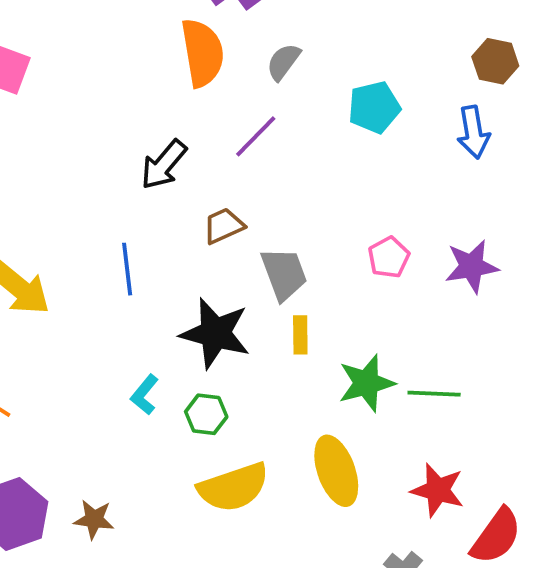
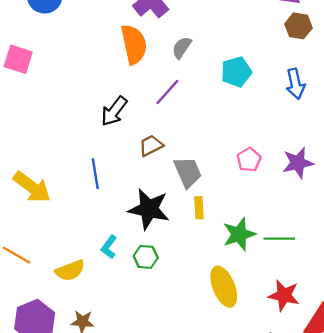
brown hexagon: (495, 61) -> (298, 26), moved
yellow semicircle: (233, 487) -> (70, 270), moved, size x0.7

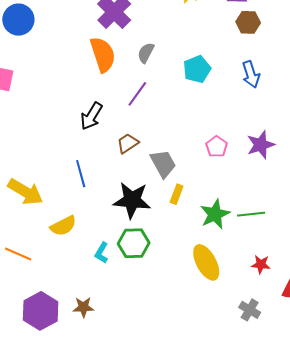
yellow rectangle: (199, 208) -> (177, 194), turned 30
cyan L-shape: (109, 247) -> (102, 253), moved
green hexagon: (146, 257) -> (134, 243), size x1.4
yellow semicircle: (70, 270) -> (63, 226), moved
red star: (284, 295) -> (261, 264), size x0.7

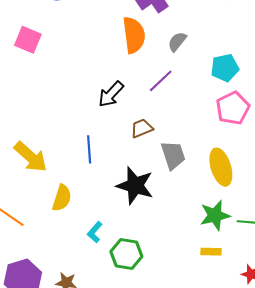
pink pentagon: (217, 147) -> (233, 108), moved, size x1.5
yellow rectangle: (177, 194) -> (211, 252), moved, turned 60
yellow semicircle: (63, 226) -> (62, 198), turned -56
green hexagon: (134, 243) -> (126, 254), moved
yellow ellipse: (206, 262) -> (221, 167), moved

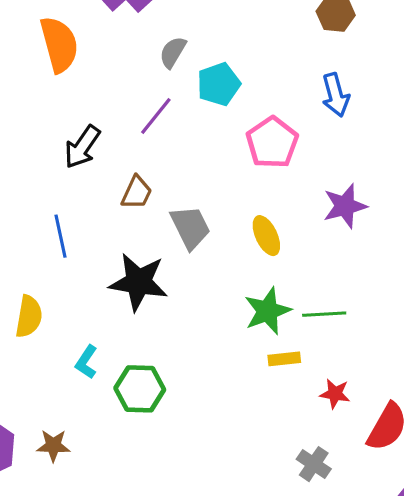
orange semicircle: (134, 35) -> (59, 44), moved
cyan pentagon: (225, 68) -> (219, 84), moved
brown trapezoid: (142, 128) -> (137, 193), turned 145
yellow ellipse: (221, 167) -> (266, 236), size x0.7
yellow rectangle: (211, 252) -> (284, 359), moved

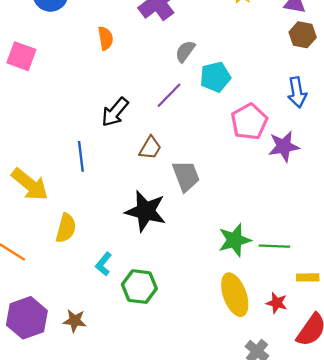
orange semicircle: (59, 44) -> (106, 38), size x0.6
purple star: (345, 206) -> (284, 146), moved
blue line: (60, 236) -> (81, 156), moved
yellow ellipse: (266, 236) -> (235, 295), moved, size x1.5
yellow rectangle: (284, 359) -> (308, 277), moved

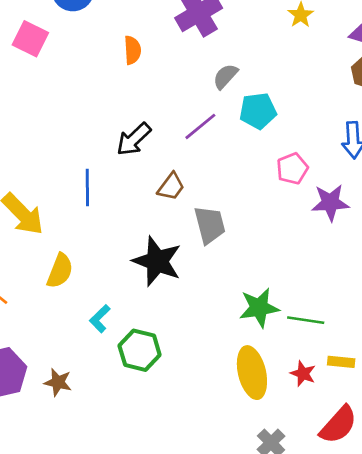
pink square: (21, 56) -> (30, 39), moved
pink pentagon: (249, 122) -> (292, 169), size x0.7
red star: (277, 303) -> (303, 374), moved

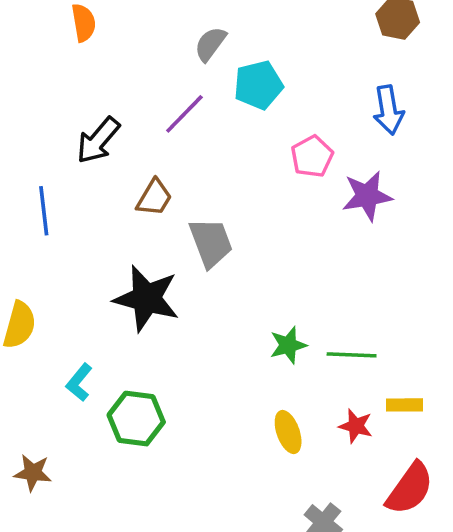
green star: (259, 308) -> (288, 345), size x0.7
yellow ellipse: (252, 373) -> (288, 432), size x0.6

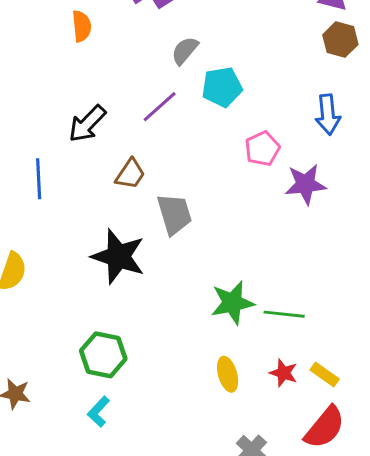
green star: (288, 345) -> (232, 303), size x1.4
cyan L-shape: (79, 382) -> (99, 412), moved
yellow rectangle: (404, 405) -> (325, 374), moved, turned 32

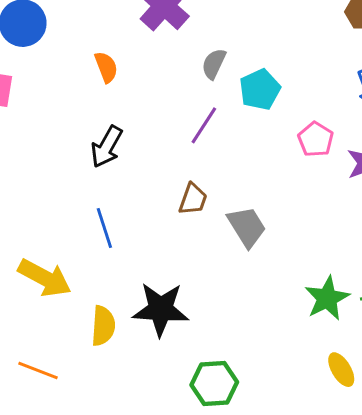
black arrow: (87, 124) -> (107, 147), moved
black star: (118, 257) -> (161, 309), moved

